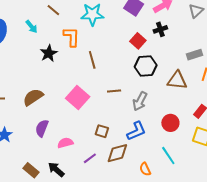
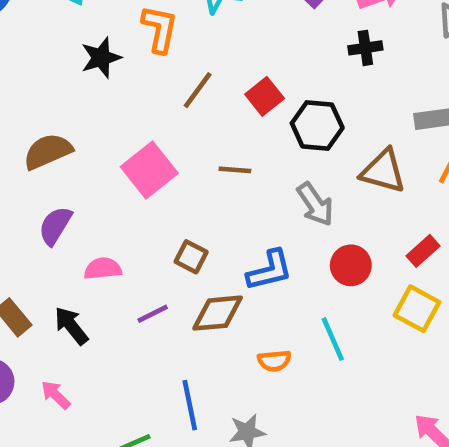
red square: (138, 41) -> (265, 96), moved
brown line: (92, 60) -> (198, 90), turned 42
gray arrow: (140, 101) -> (315, 204), moved, turned -72
orange semicircle: (145, 169) -> (274, 361), turned -80

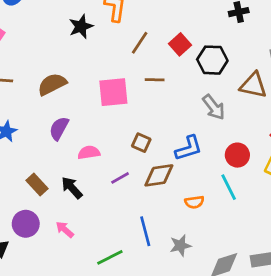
pink square: (149, 170) -> (113, 92), turned 36
brown line: (235, 170) -> (155, 80), moved
red circle: (351, 265) -> (237, 155), moved

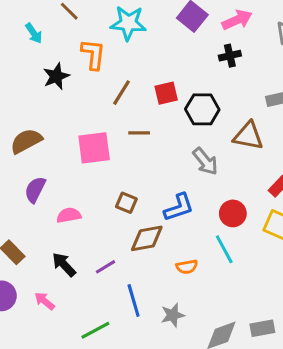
red square: (180, 44) -> (166, 93), turned 30
purple line: (120, 178) -> (106, 267), moved
black arrow: (72, 188) -> (64, 265), moved

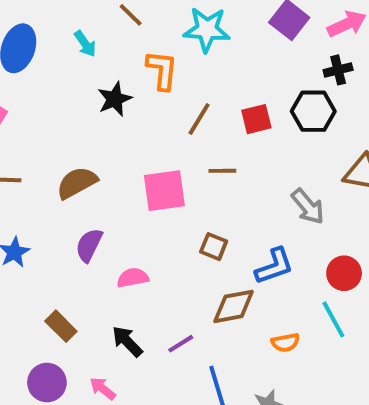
black hexagon: (202, 109) -> (313, 111), moved
brown square: (126, 203) -> (214, 247), moved

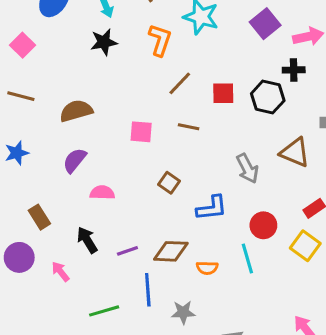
black star: (115, 99) -> (104, 42), moved
pink square: (164, 191) -> (141, 132), size x0.7
brown diamond: (234, 306) -> (171, 251), moved

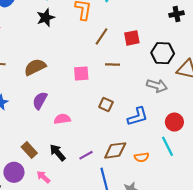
black hexagon: (268, 97) -> (163, 53), moved
gray arrow: (247, 168) -> (157, 86), turned -36
brown rectangle: (39, 217) -> (29, 150), moved

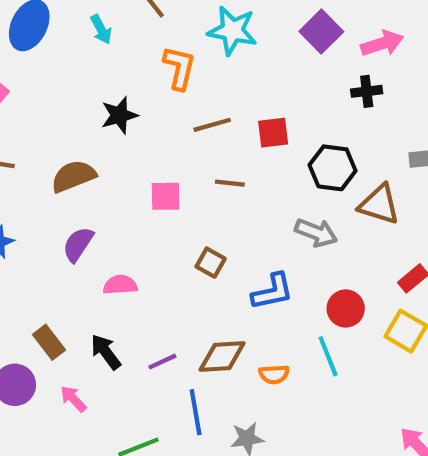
black star: (46, 18) -> (119, 115), moved
brown line: (101, 36) -> (212, 125), turned 36

